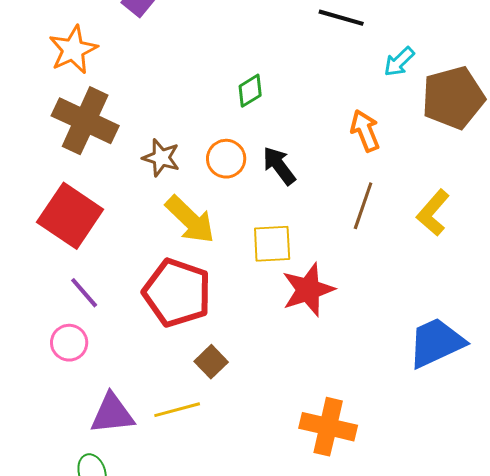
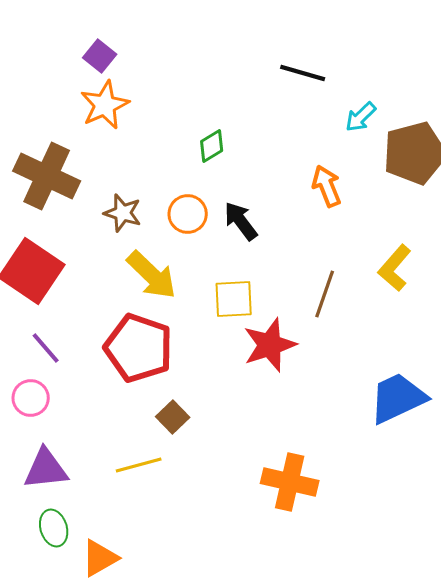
orange star: (73, 50) -> (105, 105), moved
brown line: (363, 206) -> (325, 294), moved
purple triangle: (112, 414) -> (46, 469), moved

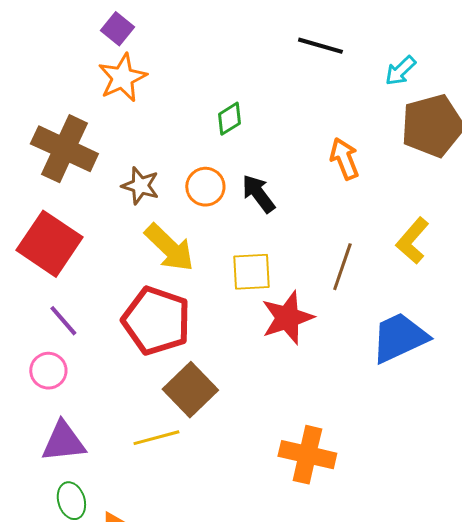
cyan arrow: (361, 117) -> (400, 71), moved
blue trapezoid: (398, 398) -> (399, 338), moved
brown square: (173, 417) -> (190, 390), size x1.6

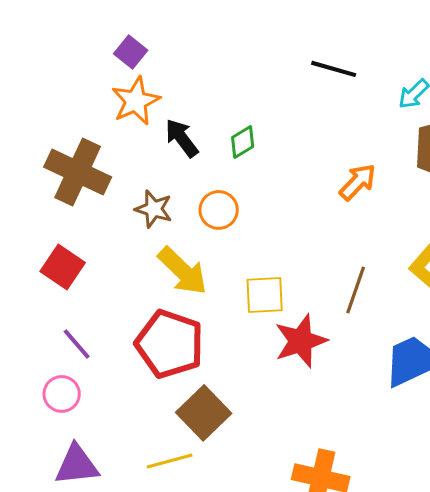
orange arrow: (344, 159) -> (358, 182), turned 66
black arrow: (258, 194) -> (182, 138), moved
red square: (49, 244) -> (63, 267), size x0.7

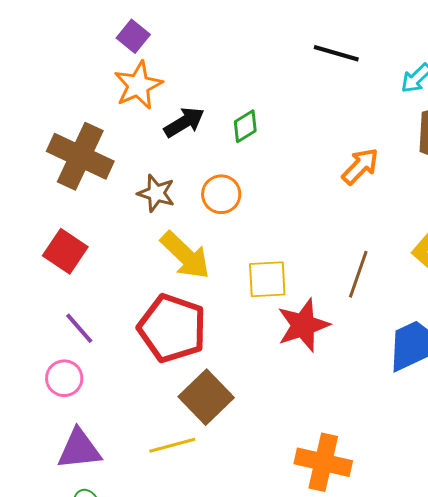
black arrow: (182, 138) -> (184, 122), turned 96

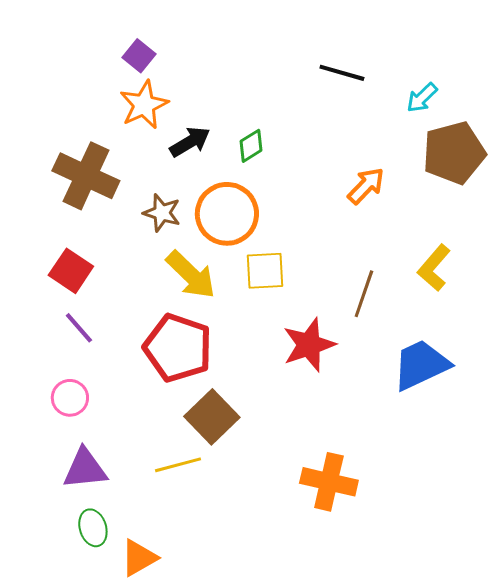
orange circle: (221, 194) -> (227, 214), size x1.6
yellow square: (267, 279) -> (265, 271), moved
purple line: (79, 328) -> (79, 328), moved

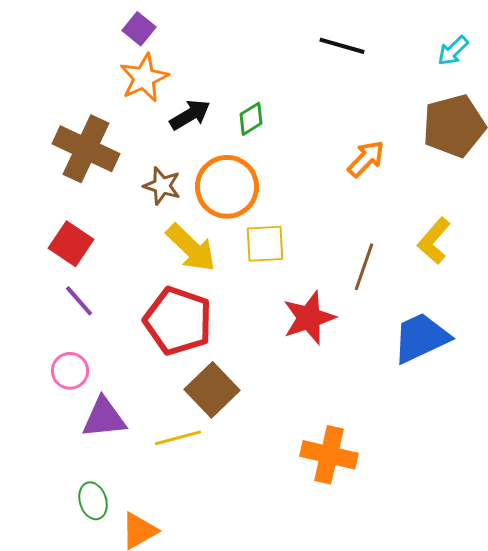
cyan arrow: (422, 98) -> (453, 51), moved
purple triangle: (85, 469) -> (104, 418), moved

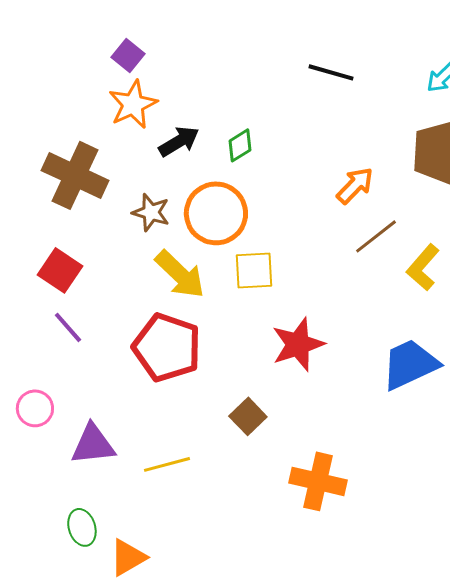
brown line: (364, 267) -> (376, 236), moved, turned 33
pink circle: (70, 371) -> (35, 408), moved
brown square: (212, 390) -> (248, 416), moved, size x0.7

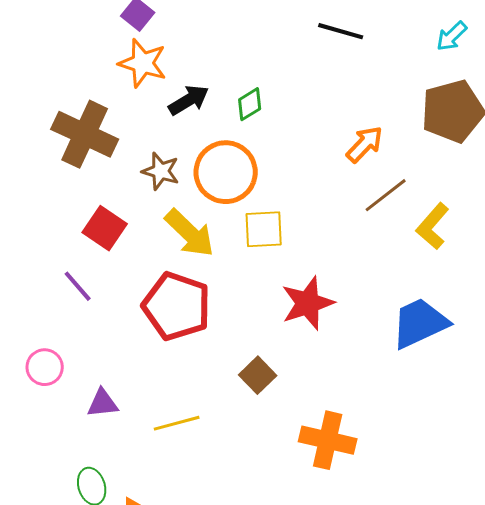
orange star: (133, 104) -> (143, 63), turned -30
red square: (60, 270) -> (105, 228), moved
purple triangle: (93, 444) -> (103, 403), size x0.7

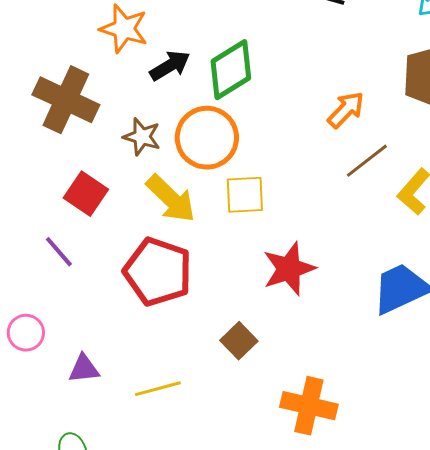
green diamond: (250, 104) -> (231, 70), size x1.8

